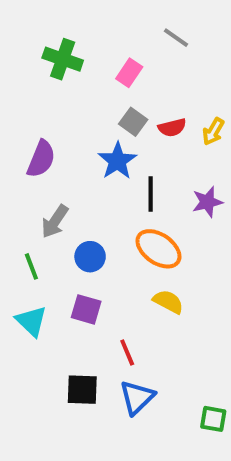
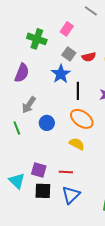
green cross: (63, 59) -> (37, 39), moved
yellow semicircle: (168, 302) -> (77, 144), moved
purple square: (86, 309) -> (39, 170), moved
cyan triangle: (31, 321) -> (17, 181), moved
red line: (127, 352) -> (66, 172), turned -64

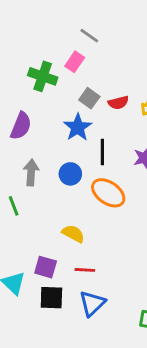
gray line: (91, 11) -> (89, 36), moved
pink rectangle: (67, 29) -> (75, 62), moved
gray arrow: (29, 105) -> (31, 172), turned 150
blue circle: (47, 123) -> (70, 174), moved
yellow semicircle: (77, 144) -> (73, 234), moved

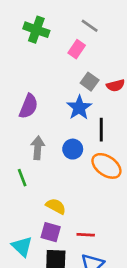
green cross: (43, 76) -> (36, 30), moved
yellow semicircle: (73, 234) -> (56, 206), moved

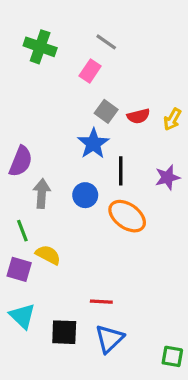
purple semicircle: (29, 106) -> (21, 161), moved
yellow semicircle: (56, 206) -> (48, 255), moved
purple square: (51, 232) -> (19, 269), moved

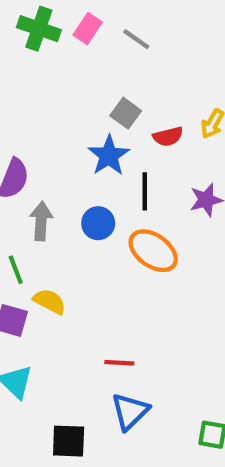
gray line: (106, 42) -> (136, 39), moved
pink rectangle: (90, 71) -> (88, 29), moved
red semicircle: (138, 116) -> (168, 136), moved
black square: (64, 332) -> (69, 441), moved

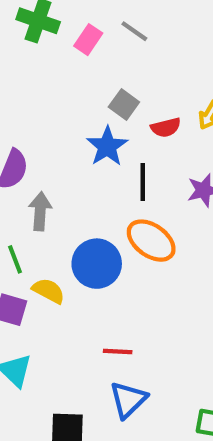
pink rectangle: (88, 29) -> (88, 40), moved
blue circle: (98, 223) -> (97, 264), moved, size x1.5

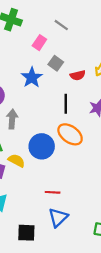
pink rectangle: (88, 40) -> (39, 43), moved
blue star: (107, 146) -> (32, 77), moved

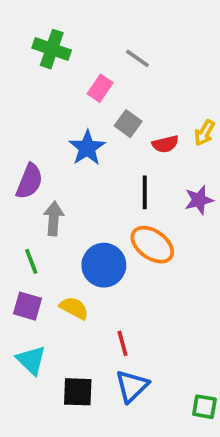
yellow semicircle: (16, 161) -> (74, 308), moved
red line: (53, 192) -> (123, 343), turned 72
black square: (26, 233) -> (78, 392), moved

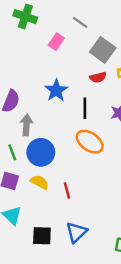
gray square: (128, 124) -> (103, 50), moved, size x1.5
blue star: (87, 148) -> (56, 90), moved
blue circle: (104, 265) -> (41, 152), moved
red line: (123, 343) -> (67, 190), moved

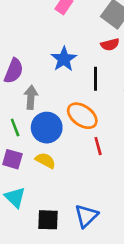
orange ellipse: (90, 142) -> (82, 116), moved
red line: (67, 190) -> (98, 146), moved

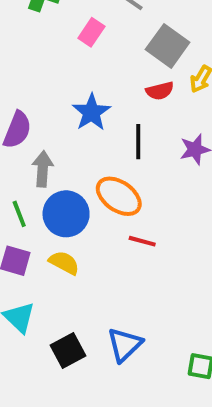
red line: (98, 146) -> (142, 241), turned -60
black square: (48, 220) -> (68, 351), turned -30

